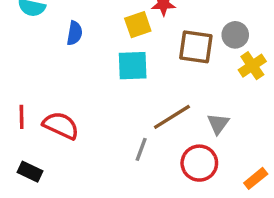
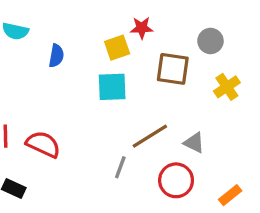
gray circle: (235, 35) -> (210, 41), moved
gray triangle: (218, 124) -> (194, 143), turned -40

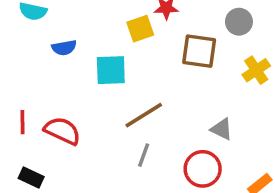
blue semicircle: (56, 56) -> (64, 48), moved, turned 70
cyan square: (112, 87) -> (111, 70), moved
brown line: (150, 136) -> (144, 115), moved

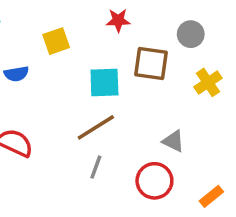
yellow square: (140, 29) -> (56, 41), moved
blue semicircle: (64, 48) -> (16, 74), moved
cyan square: (111, 70) -> (104, 82), moved

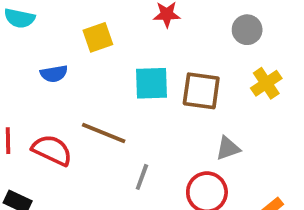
brown square: (151, 63) -> (201, 91), moved
brown line: (96, 127) -> (104, 133), moved, turned 54
gray triangle: (173, 141) -> (228, 148), turned -45

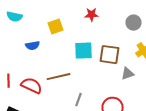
brown line: (104, 133) -> (58, 77), turned -35
gray triangle: (228, 148) -> (128, 74), moved

